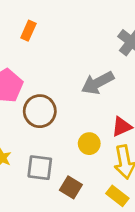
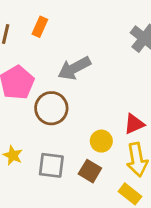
gray arrow: (98, 83) -> (74, 68), moved
brown square: (71, 187) -> (90, 171), moved

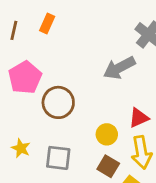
gray arrow: (74, 68) -> (119, 68), moved
brown square: (90, 171) -> (108, 166), moved

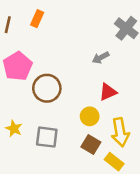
gray arrow: (119, 68) -> (101, 58), size x0.6
red triangle: (139, 118) -> (108, 92), moved

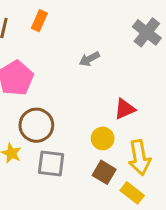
gray arrow: (101, 58) -> (89, 59), moved
brown circle: (47, 88) -> (36, 125), moved

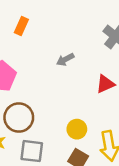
red triangle: (125, 109) -> (105, 84), moved

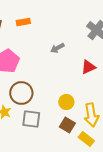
orange rectangle: (21, 26) -> (23, 22), turned 56

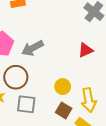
gray arrow: (57, 48) -> (32, 48), moved, size x1.5

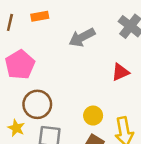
gray arrow: (32, 48) -> (82, 37), moved

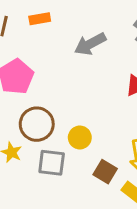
yellow circle: (93, 116) -> (80, 137), moved

